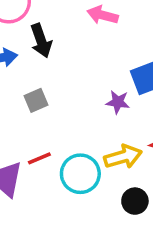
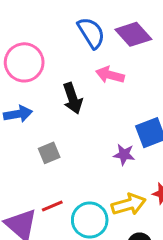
black arrow: (41, 41) -> (73, 98), moved

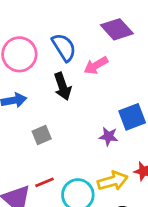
blue semicircle: (91, 33) -> (64, 47), moved
pink arrow: (110, 75) -> (96, 65), turned -45

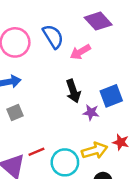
black arrow: (63, 86) -> (73, 91), moved
gray square: (42, 135) -> (15, 112), moved

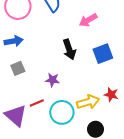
pink arrow: (80, 52) -> (88, 20), moved
purple star: (91, 112) -> (52, 80), moved

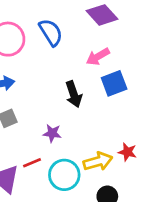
blue square: (103, 54) -> (114, 83), moved

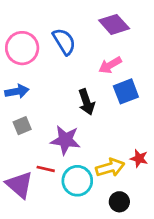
purple star: (52, 133) -> (65, 140), size x1.6
red line: (32, 163) -> (46, 169), turned 36

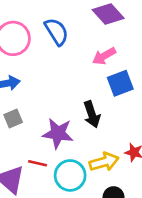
black arrow: (86, 102) -> (92, 114), moved

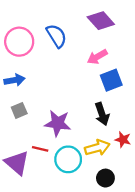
black arrow: (92, 114) -> (102, 114), moved

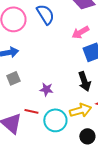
purple star: (58, 123) -> (46, 89), size x0.6

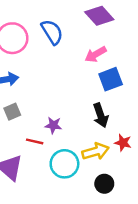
red line: (31, 111) -> (35, 141), moved

